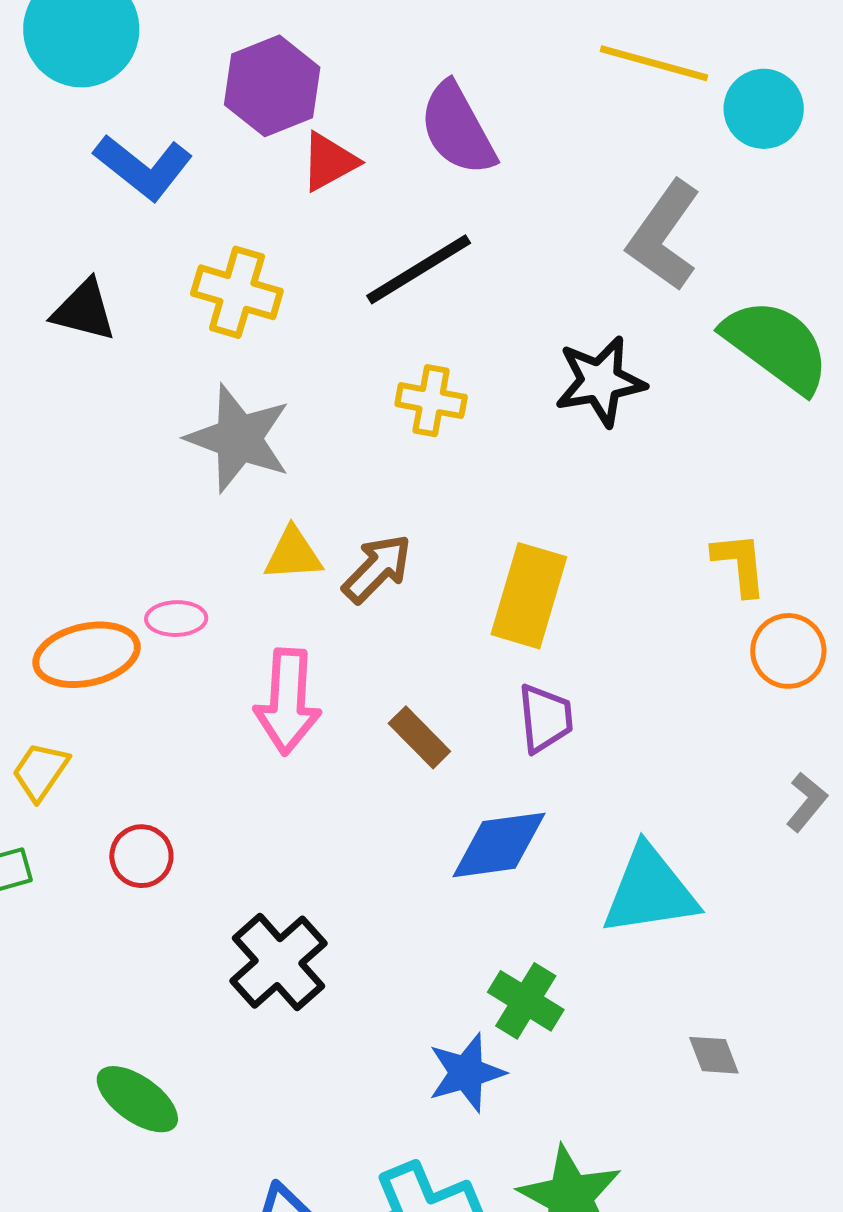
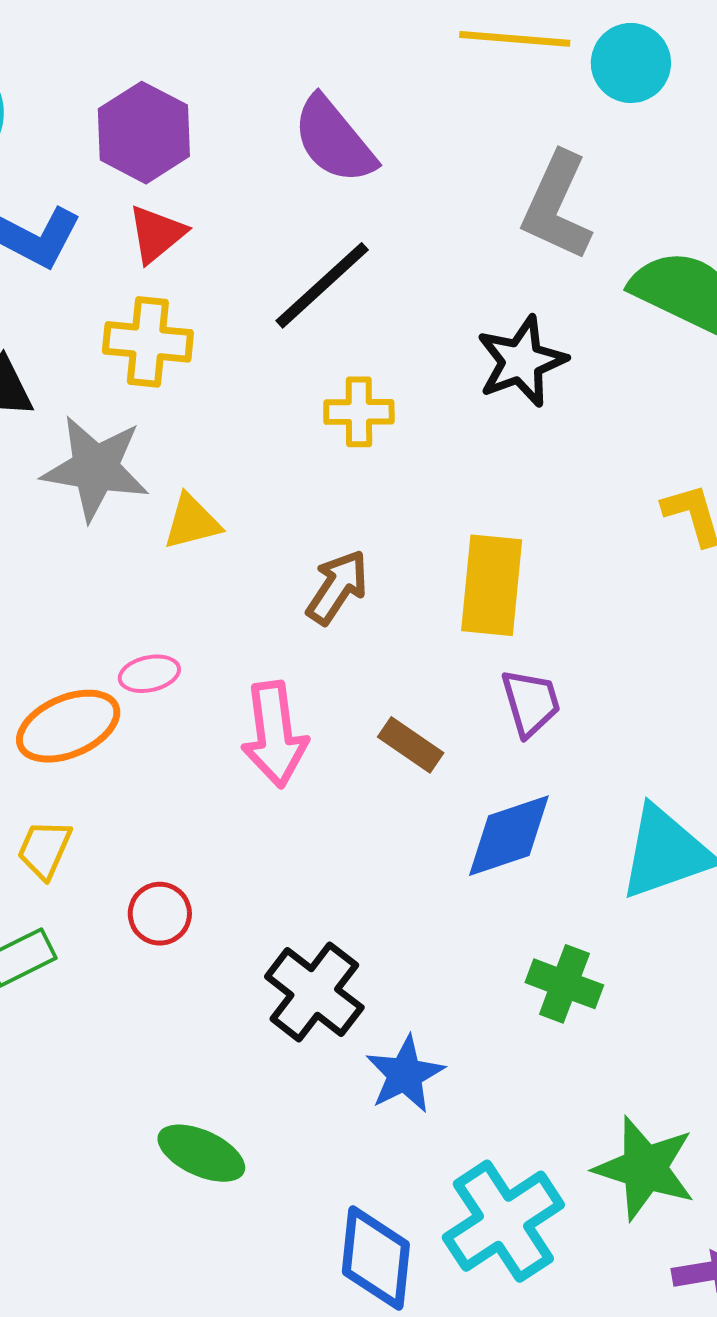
red triangle: (329, 162) -> (157, 234), moved
gray star: (239, 438) -> (95, 468), moved
yellow triangle: (293, 554) -> (192, 522), moved
blue star: (466, 1073) -> (405, 1074), moved

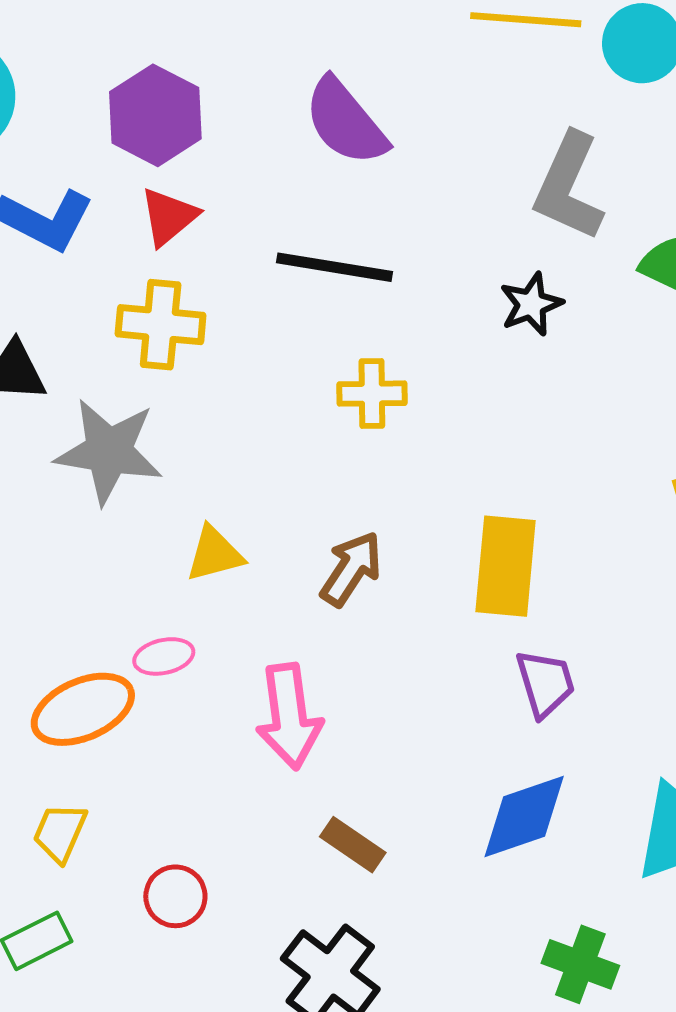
black line: (322, 285) -> (334, 267), turned 52
black star: (522, 361) -> (531, 304), moved, size x0.7
yellow triangle: (192, 522) -> (215, 554), moved
brown rectangle: (411, 745) -> (353, 845), moved

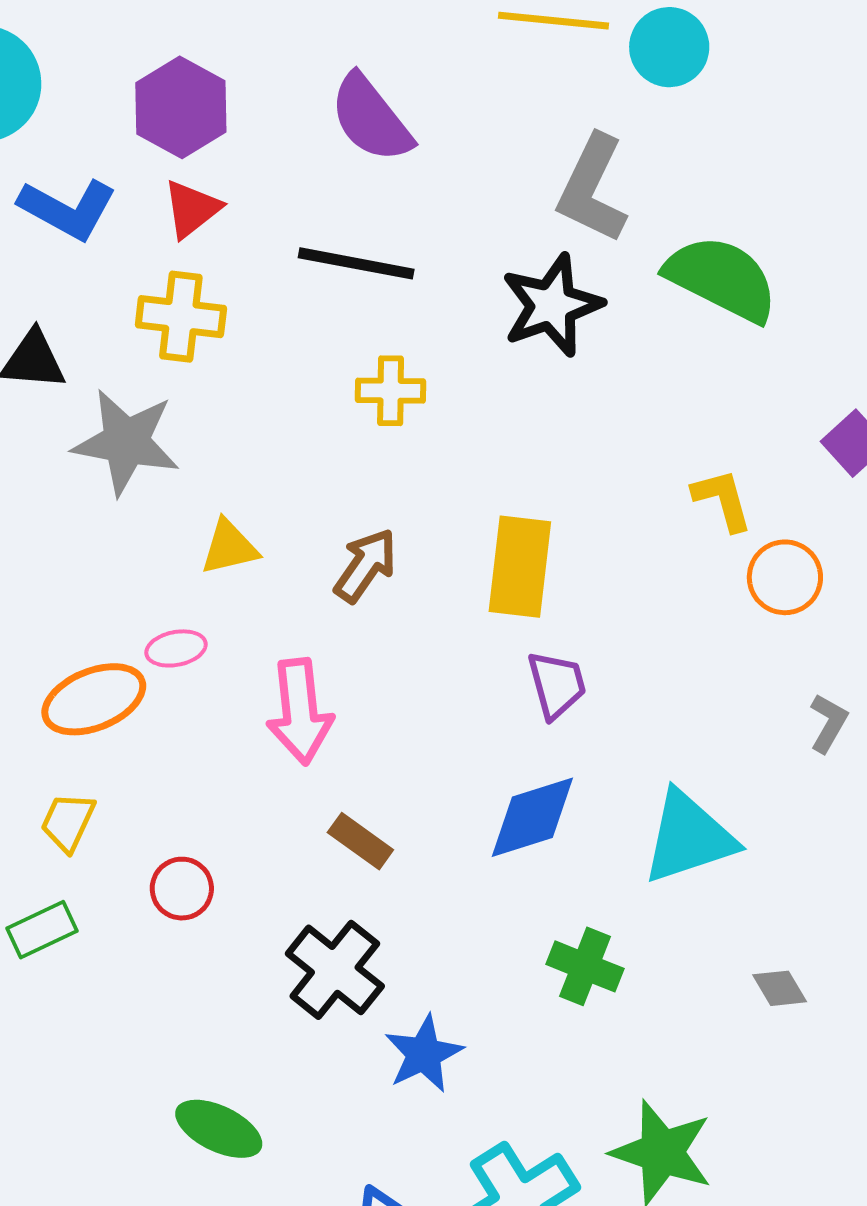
black star: (531, 304) -> (552, 305), size x1.6

